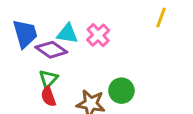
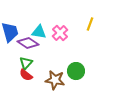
yellow line: (161, 18) -> (90, 24), moved
red semicircle: (48, 96) -> (26, 75), turned -32

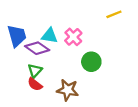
yellow line: (90, 24) -> (114, 14), moved, turned 48
green circle: (76, 71) -> (91, 62), moved

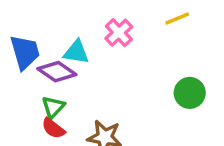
pink cross: (73, 37) -> (119, 33), moved
green circle: (91, 62) -> (190, 93), moved

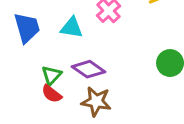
purple diamond: (57, 72) -> (89, 69), moved

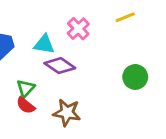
purple diamond: (89, 69) -> (60, 66), moved

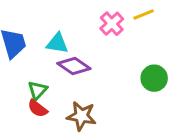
pink cross: (78, 29) -> (112, 24), moved

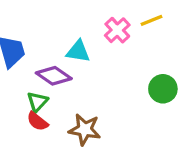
cyan triangle: (57, 43) -> (78, 51), moved
purple diamond: (74, 66) -> (54, 76), moved

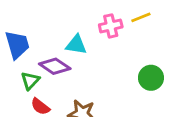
pink cross: (117, 30) -> (111, 26), turned 30
green triangle: (37, 102) -> (30, 81), moved

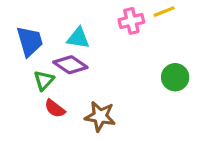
cyan triangle: (76, 45) -> (78, 38), moved

